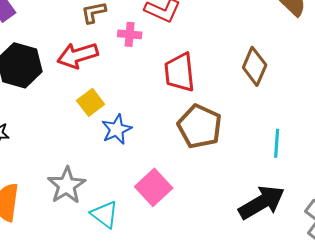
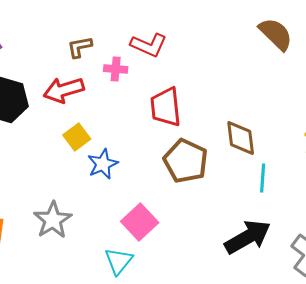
brown diamond: (255, 66) -> (241, 138), moved, turned -30
cyan triangle: (105, 214) -> (119, 261), moved, turned 32

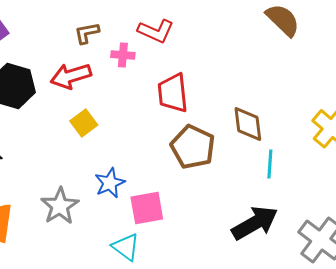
blue star: (103, 164) -> (110, 183), moved
pink square: (140, 222) -> (147, 208), turned 33
cyan triangle: (119, 261) -> (126, 247), turned -32

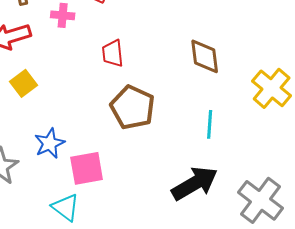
red trapezoid: (173, 93) -> (113, 53), size x0.7
brown diamond: (248, 124) -> (205, 56), moved

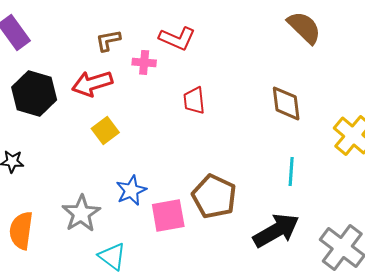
brown pentagon: (133, 107) -> (214, 196), moved
cyan triangle: (66, 207) -> (112, 256), moved

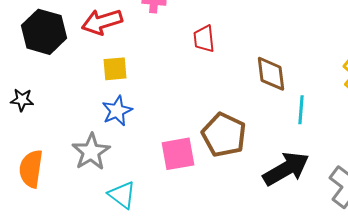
brown diamond: (286, 103) -> (271, 74), moved
yellow square: (105, 130) -> (115, 69), turned 32
blue star: (131, 190) -> (117, 111), moved

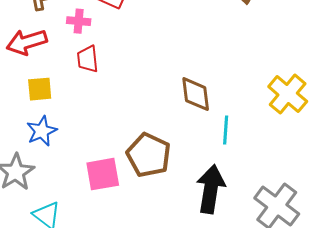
red trapezoid: (204, 39) -> (88, 59), moved
black arrow: (286, 169) -> (211, 189), turned -51

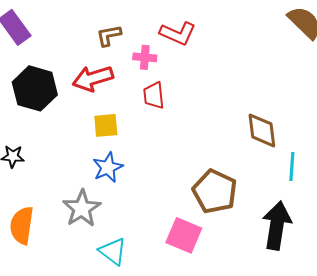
pink square: (103, 174) -> (184, 235), moved, turned 33

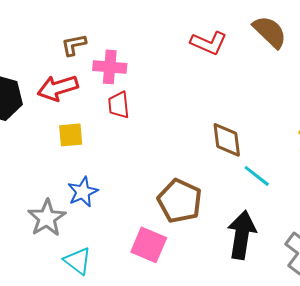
red L-shape: (178, 33) -> (209, 43), moved
pink cross: (145, 57) -> (110, 67), size x1.4
cyan line: (292, 166) -> (257, 176), turned -56
blue star: (108, 167) -> (83, 192), moved

